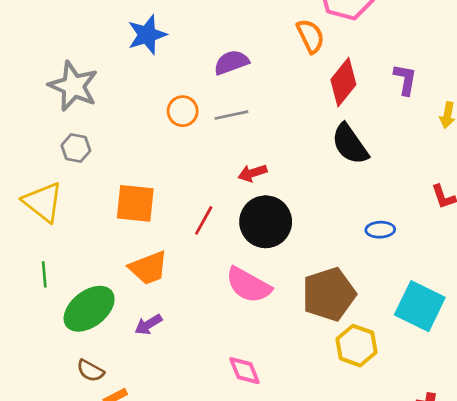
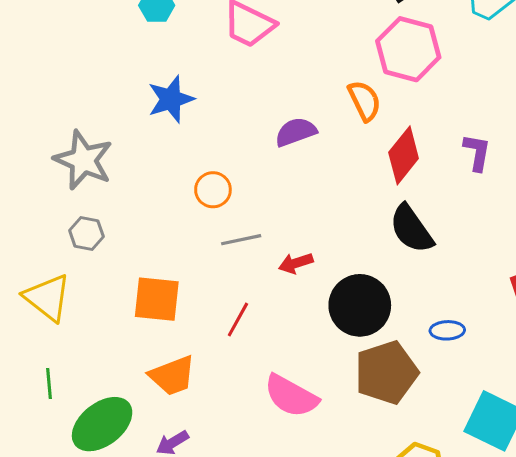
purple semicircle: (231, 62) -> (296, 132), moved
gray line: (231, 115) -> (241, 240), moved
black circle: (266, 222) -> (360, 305), moved
brown pentagon: (329, 294) -> (386, 373), moved

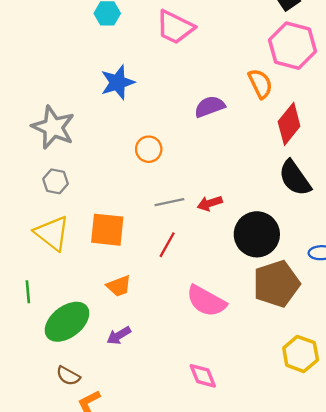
gray line: (241, 240) -> (169, 202), moved
yellow triangle: (47, 298) -> (52, 233), moved
orange trapezoid: (172, 376) -> (119, 286), size x0.7

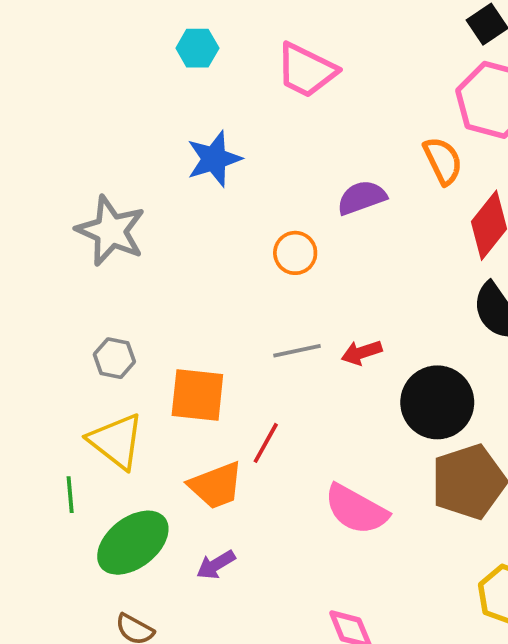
orange circle: (149, 149) -> (295, 253), moved
gray hexagon: (55, 181) -> (114, 358), moved
yellow triangle: (52, 233) -> (116, 441), moved
red line: (167, 245) -> (266, 443), moved
orange trapezoid: (119, 286) -> (216, 485), size x1.4

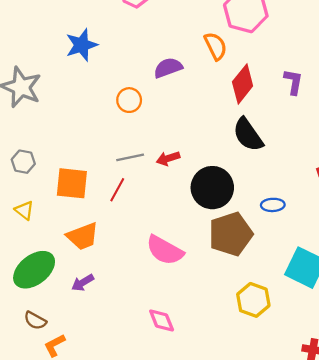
yellow triangle: (116, 441) -> (24, 210), size x0.6
red line: (266, 443) -> (117, 190), moved

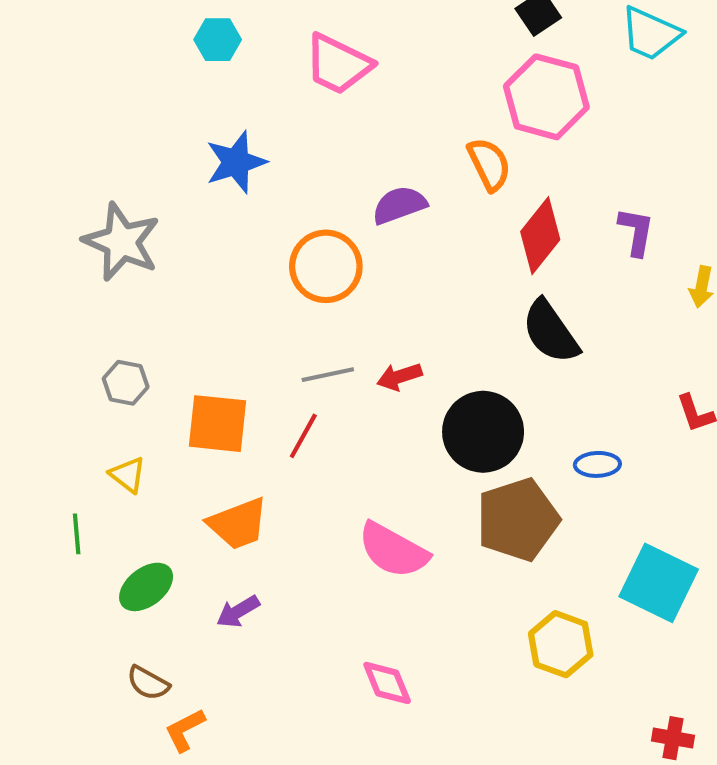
orange circle: (129, 100) -> (326, 266), size x1.5
green ellipse: (34, 270) -> (146, 587), size x0.7

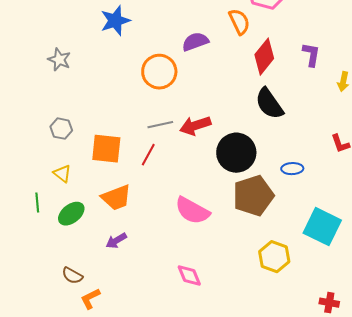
gray star: (122, 242) -> (59, 60), size x0.6
red arrow: (399, 377) -> (195, 126), size x1.4
green ellipse: (146, 587) -> (71, 214), moved

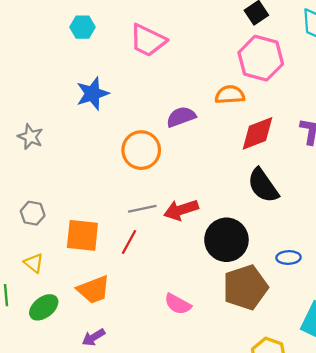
orange semicircle: (239, 22) -> (230, 95), turned -68
red diamond: (264, 57) -> (257, 133), turned 30
pink semicircle: (192, 211) -> (178, 304), size x0.7

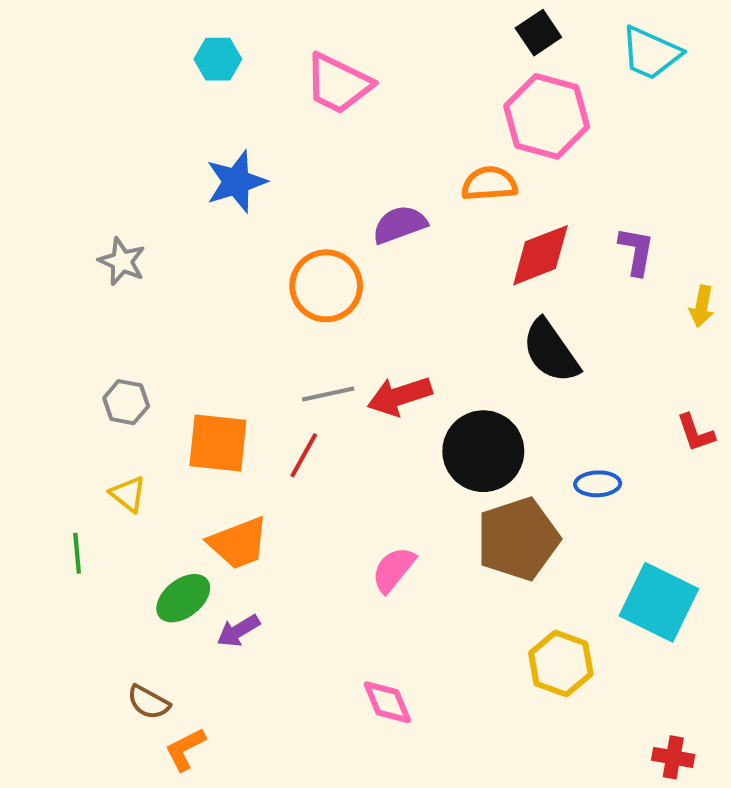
pink semicircle: (178, 304) -> (393, 570), turned 100
green ellipse: (44, 307) -> (183, 598), moved

